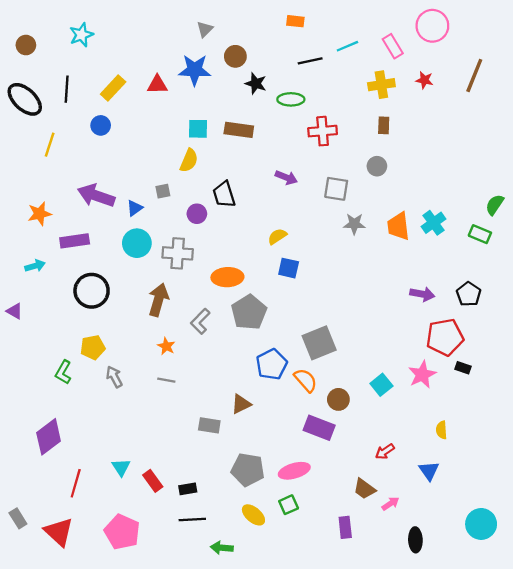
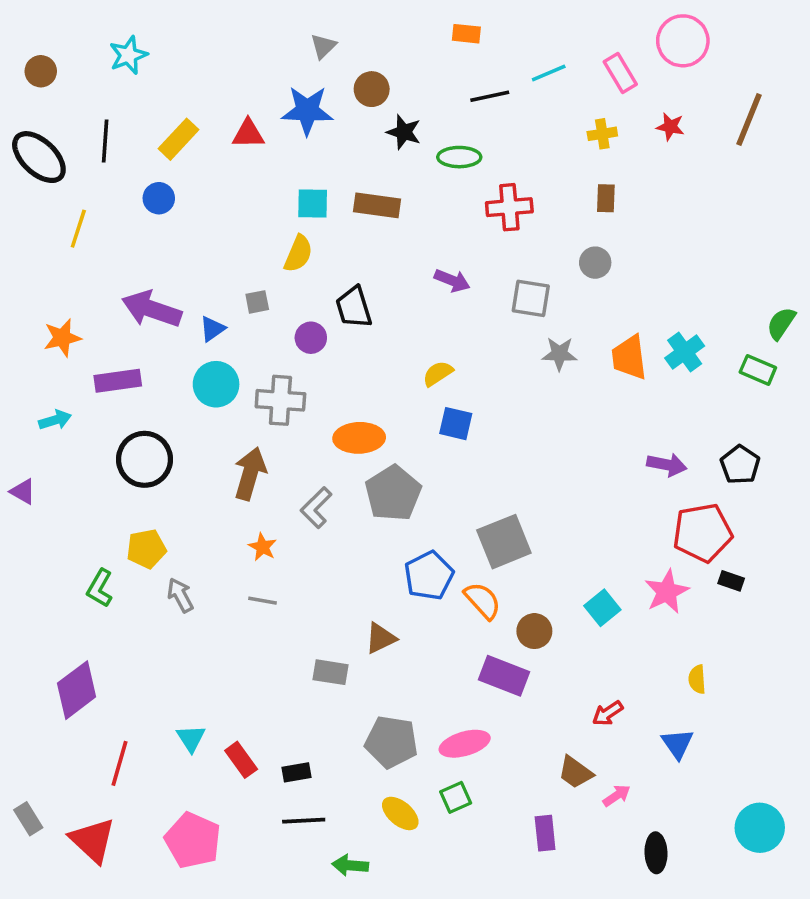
yellow cross: (381, 85) -> (602, 134), size x0.7

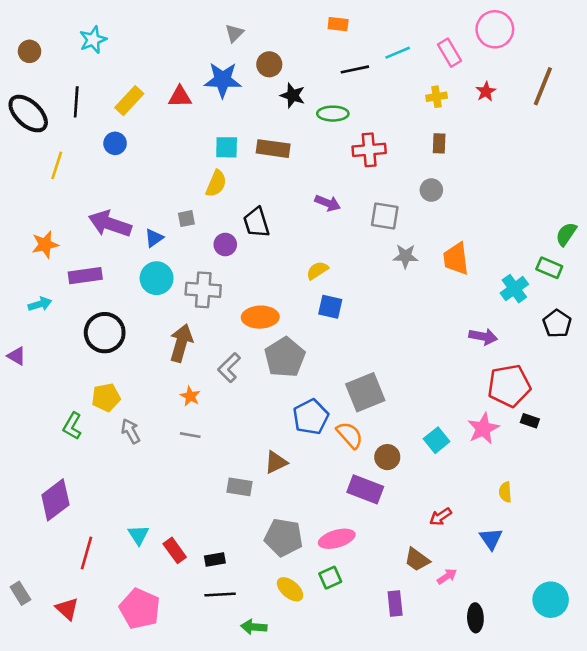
red star: (670, 127) -> (486, 92), turned 30
cyan cross: (685, 352) -> (514, 289), moved
black pentagon: (740, 465) -> (557, 324), moved
red triangle: (93, 840) -> (67, 609), size x0.7

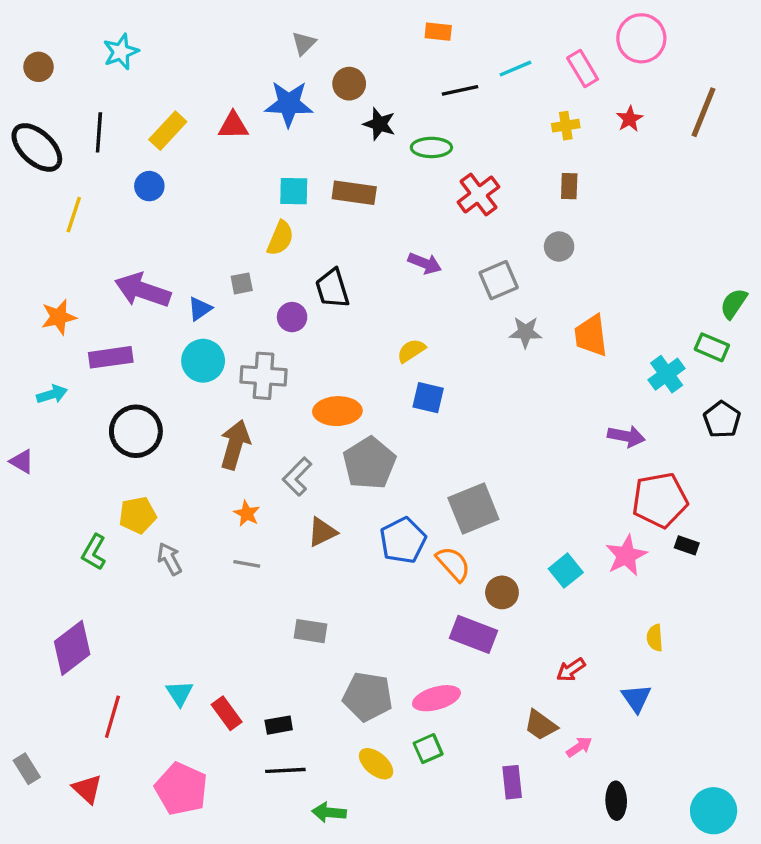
red cross: (369, 150) -> (478, 194), turned -32
gray square: (385, 216) -> (499, 280), turned -32
brown triangle: (276, 462) -> (322, 532), moved
cyan circle: (551, 600) -> (714, 811), moved

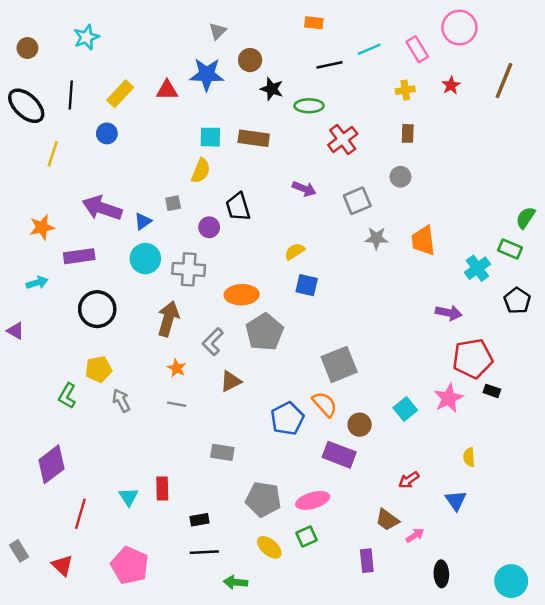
blue pentagon: (403, 540) -> (287, 419), moved
red rectangle: (227, 713) -> (162, 488), moved, turned 35

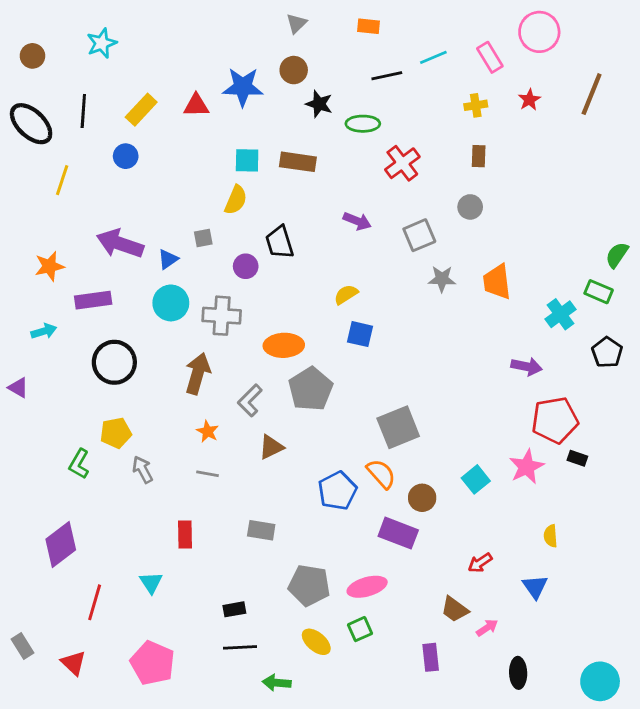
gray triangle: (218, 31) -> (296, 23), moved
red rectangle: (162, 488) -> (185, 535), moved

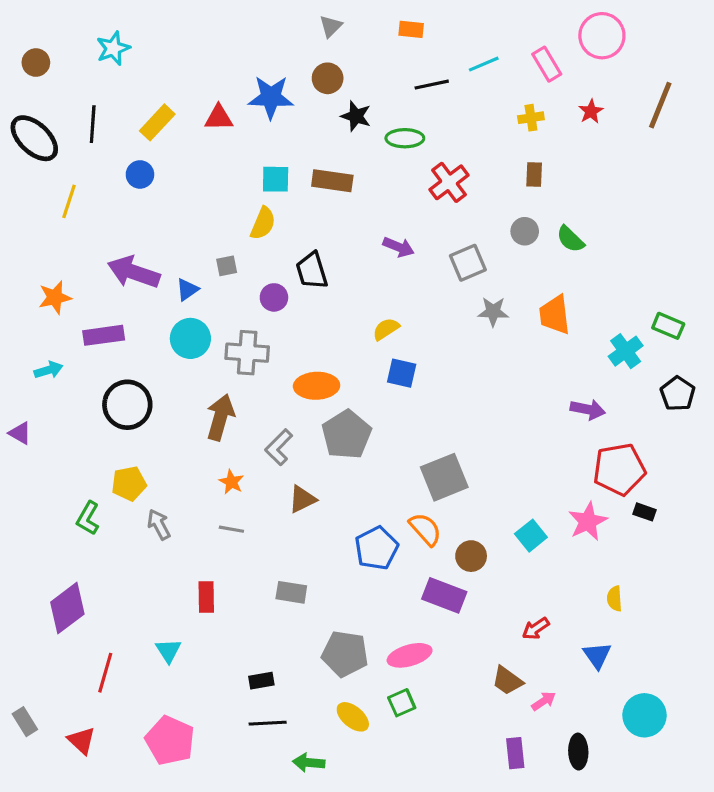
green semicircle: (617, 255) -> (570, 239), moved, turned -80
purple rectangle: (431, 657) -> (515, 753), moved
cyan circle: (600, 681) -> (644, 715), moved

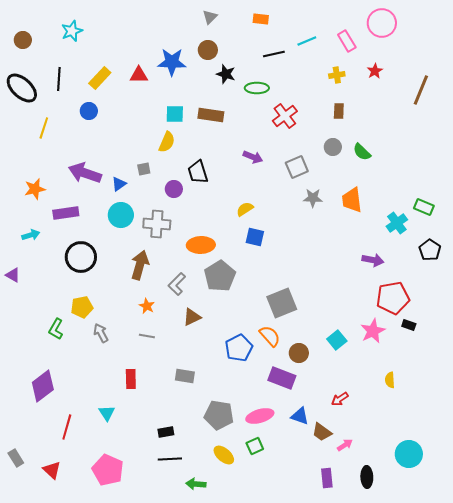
brown line: (660, 105) -> (421, 90), moved
blue triangle: (597, 655) -> (300, 416), moved, turned -36

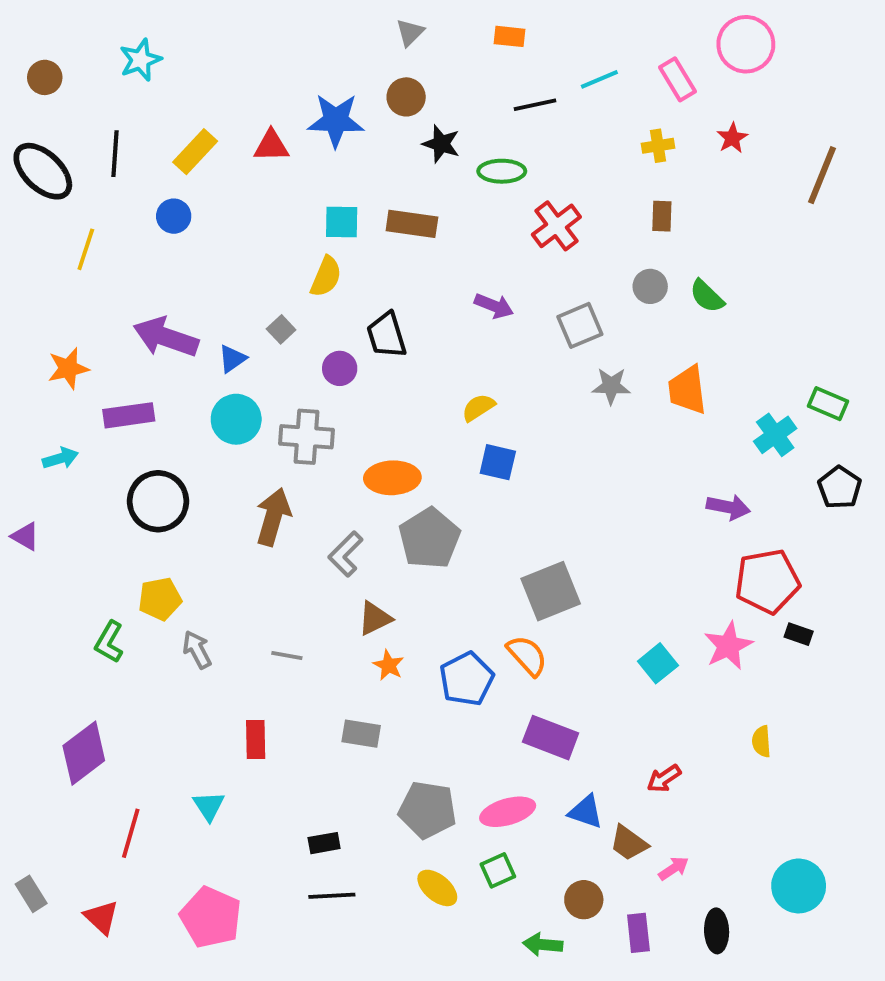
gray square: (144, 169) -> (281, 329), turned -32
orange star: (147, 306) -> (388, 665), moved
brown circle: (299, 353) -> (584, 900), moved
green arrow: (196, 484) -> (543, 945), moved

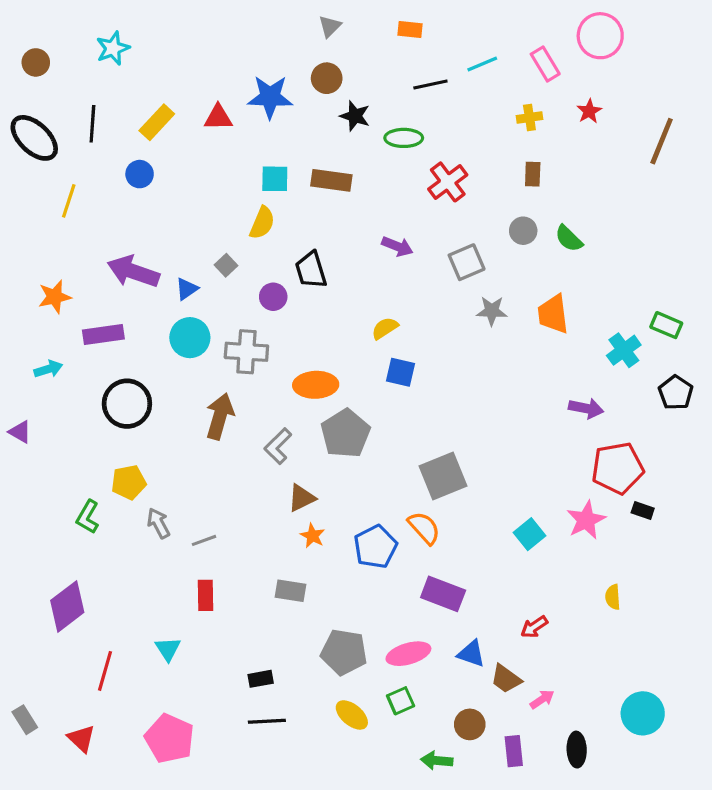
gray line: (287, 656) -> (204, 540), moved, turned -30

